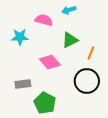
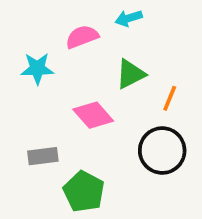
pink semicircle: (44, 20) -> (82, 37), turned -36

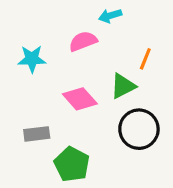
pink semicircle: (82, 37) -> (83, 41), moved
green triangle: (130, 74) -> (123, 86), moved
orange line: (170, 98) -> (145, 59), moved

